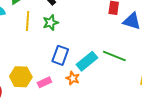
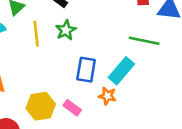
green line: (114, 56) -> (144, 41), moved
pink rectangle: (44, 82) -> (72, 108), turned 72

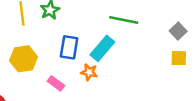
yellow hexagon: (41, 106) -> (23, 59), moved

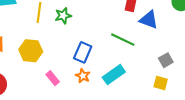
blue rectangle: (69, 47) -> (83, 52), moved
cyan rectangle: (102, 48) -> (114, 75), moved

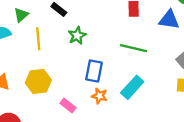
green star: (63, 16) -> (77, 36), moved
blue triangle: (149, 20) -> (169, 20), moved

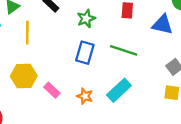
green star: (77, 36) -> (86, 19), moved
blue rectangle: (94, 71) -> (85, 53), moved
pink rectangle: (68, 105) -> (52, 90), moved

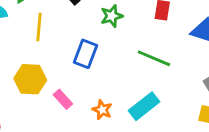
blue rectangle: (85, 53) -> (85, 54), moved

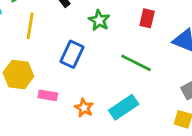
green star: (112, 16) -> (99, 20), turned -30
pink rectangle: (63, 99) -> (48, 95), turned -42

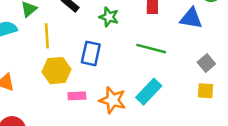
yellow hexagon: (18, 74) -> (57, 71), moved
orange star: (84, 108) -> (113, 100), size x1.5

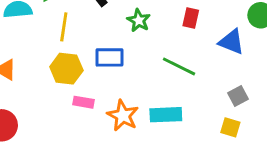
blue rectangle: (91, 53) -> (109, 57), turned 65
cyan rectangle: (149, 92) -> (166, 115), turned 32

